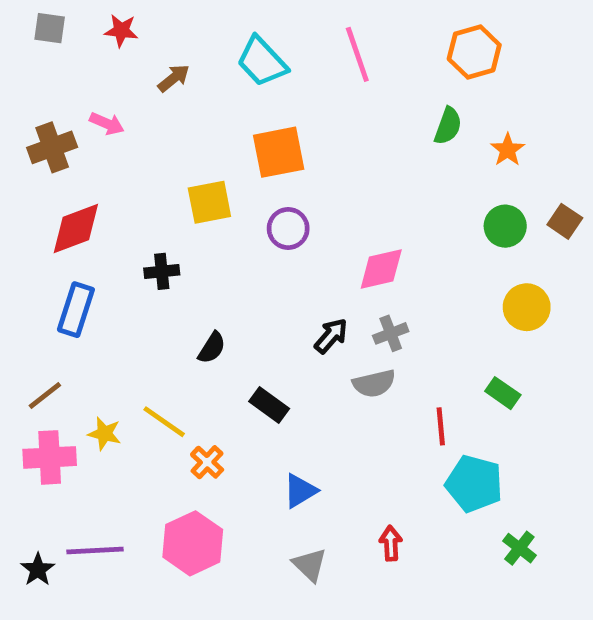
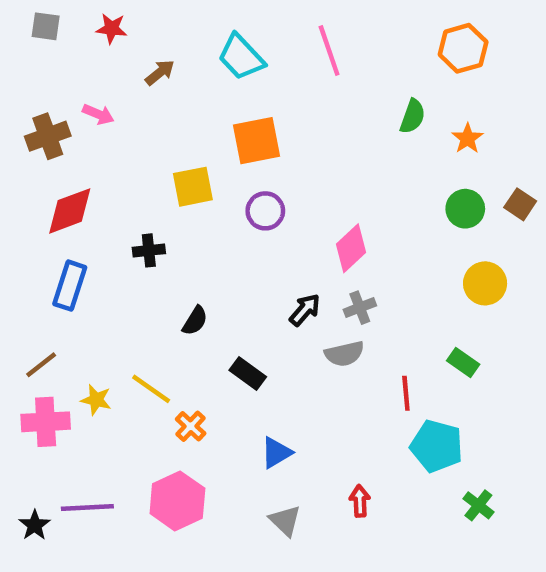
orange hexagon: (474, 52) -> (463, 48), moved
pink diamond: (381, 269) -> (351, 248), turned -30

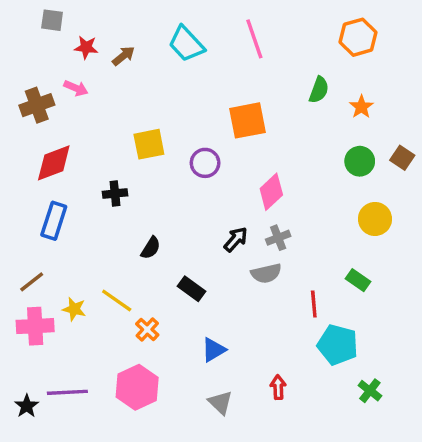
gray square: (46, 26) -> (52, 20), moved
red star: (111, 29) -> (86, 47), moved
orange square: (257, 141) -> (248, 120), moved

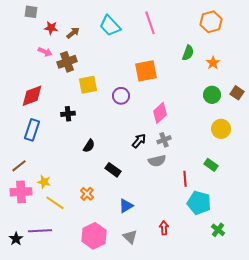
brown cross: (37, 105) -> (67, 62), moved
yellow line: (117, 301) -> (55, 203), moved
pink hexagon: (137, 387) -> (94, 236), moved

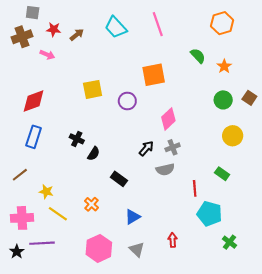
green semicircle: (188, 53) -> (198, 56), turned -63
brown cross: (67, 62) -> (22, 37), moved
black cross: (68, 114) -> (77, 139), moved, turned 32
pink cross: (21, 192) -> (22, 218), moved

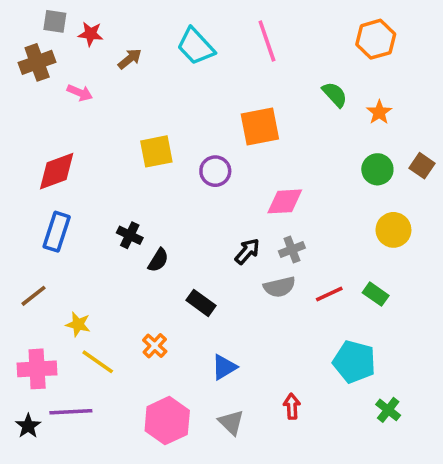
red star: (54, 29) -> (91, 34), moved
pink diamond: (168, 119) -> (285, 201), turned 40
red line: (195, 188) -> (329, 294), moved, turned 70

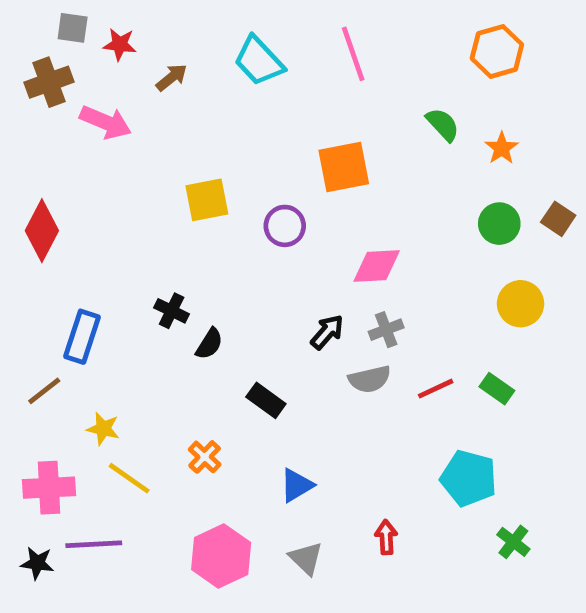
pink arrow: (80, 93) -> (106, 122), size x1.5
red diamond: (57, 171) -> (42, 231), moved, turned -42
blue rectangle: (57, 232) -> (82, 337), moved
black star: (28, 426) -> (37, 563), turned -30

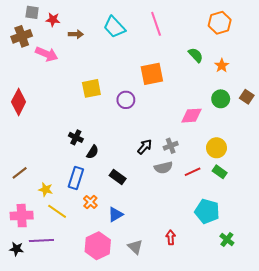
brown arrow: (172, 77) -> (76, 34), turned 40
pink diamond: (377, 266) -> (191, 116), moved
yellow circle: (520, 304) -> (216, 148), moved
blue rectangle: (82, 337) -> (76, 178), moved
blue triangle: (297, 485) -> (115, 214), moved

